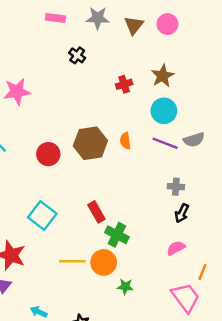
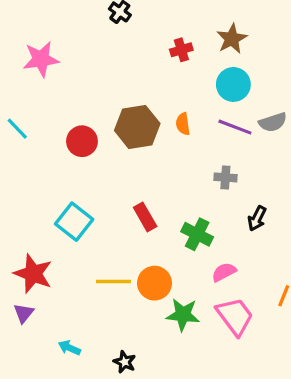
gray cross: (176, 187) -> (225, 177), moved
green cross: (117, 235) -> (197, 234), moved
pink semicircle: (176, 248) -> (224, 272), moved
green star: (125, 287) -> (183, 315), size x1.5
pink trapezoid: (186, 297) -> (235, 316), moved

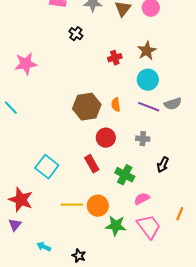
red circle: (82, 141) -> (106, 138), moved

